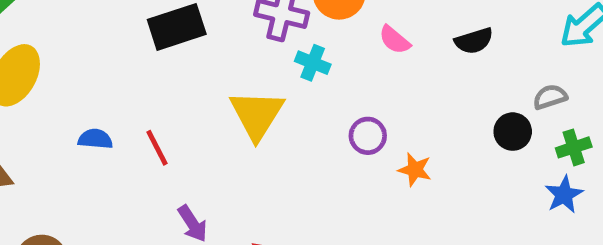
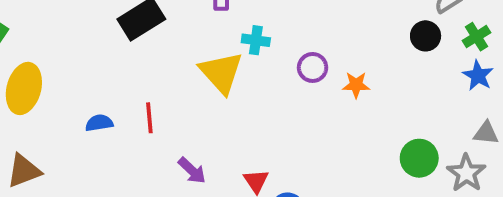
cyan cross: (313, 63) -> (256, 40), moved
red line: (157, 148) -> (149, 118), turned 36

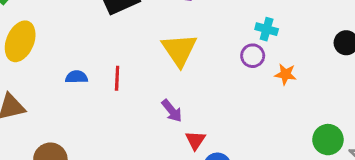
cyan cross: (256, 40) -> (267, 29), moved
purple arrow: (192, 171) -> (172, 111), moved

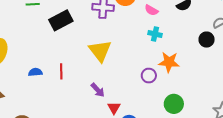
purple circle: (253, 56) -> (149, 76), moved
orange star: (286, 74) -> (169, 62), size x1.5
green circle: (328, 140) -> (174, 104), moved

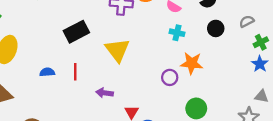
black rectangle: (61, 20) -> (76, 32), moved
black circle: (207, 40) -> (216, 28), moved
purple arrow: (98, 90) -> (105, 93), moved, turned 140

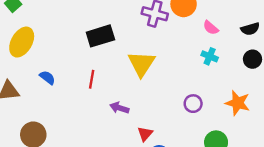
orange star: (192, 63) -> (238, 103), moved
blue semicircle: (47, 72) -> (47, 78), moved, turned 32

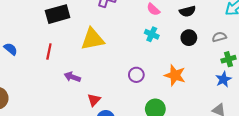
yellow triangle: (142, 64) -> (93, 39), turned 45

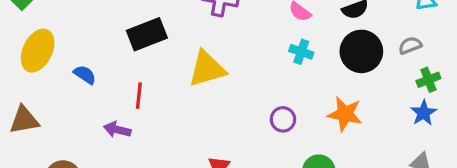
black circle: (189, 38) -> (361, 51), size x1.6
blue semicircle: (11, 49) -> (85, 75), moved
purple arrow: (72, 77) -> (117, 130), moved

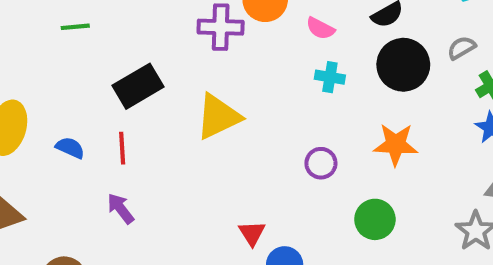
red line: (139, 96) -> (122, 148), moved
purple arrow: (117, 130) -> (121, 209), turned 48

